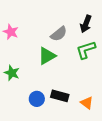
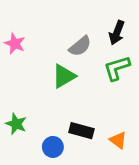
green star: (12, 73) -> (16, 124), moved
blue circle: (37, 99) -> (53, 147), moved

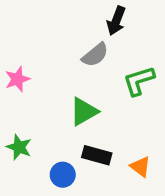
black arrow: (117, 33) -> (116, 21), moved
pink star: (15, 44) -> (17, 79), moved, turned 30
green triangle: (64, 76) -> (84, 112), moved

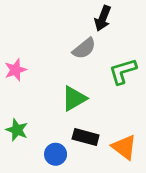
orange triangle: (140, 167) -> (124, 147), size x1.4

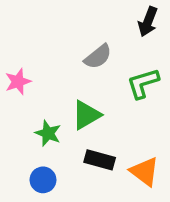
black arrow: (103, 18) -> (148, 22), moved
green star: (17, 130) -> (48, 133), moved
blue circle: (56, 154) -> (43, 180), moved

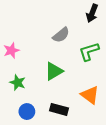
green star: (48, 133) -> (18, 83), moved
black rectangle: (100, 160) -> (59, 109), moved
orange triangle: (145, 172) -> (90, 95), moved

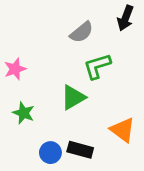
gray semicircle: (61, 35) -> (82, 32), moved
green L-shape: (89, 51) -> (97, 66), moved
blue circle: (27, 112) -> (50, 153), moved

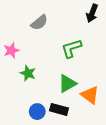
gray semicircle: (82, 32) -> (39, 22), moved
green triangle: (73, 97) -> (67, 84), moved
green star: (24, 113) -> (28, 73), moved

